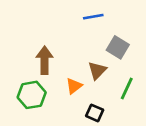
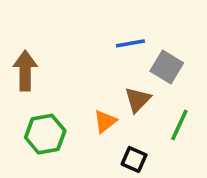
blue line: (93, 17) -> (130, 43), moved
brown arrow: (45, 60) -> (25, 71), moved

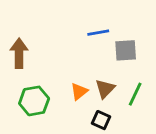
gray square: (167, 67) -> (126, 50), turned -35
brown triangle: (138, 100) -> (105, 89), moved

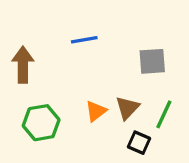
blue line: (98, 33) -> (84, 40), moved
black square: (101, 120) -> (139, 143), moved

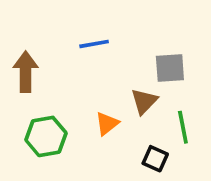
brown triangle: (127, 108) -> (144, 101), moved
green line: (164, 114) -> (183, 127), turned -36

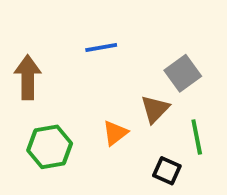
gray square: (170, 68) -> (183, 73), turned -32

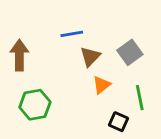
brown triangle: (155, 109) -> (90, 57), moved
orange triangle: (115, 133) -> (102, 85), moved

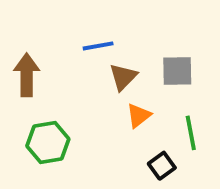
gray square: (130, 52) -> (177, 71), turned 35
black square: (118, 122) -> (162, 166), turned 30

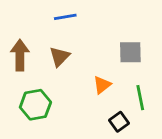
blue line: (98, 46) -> (65, 17), moved
brown triangle: (123, 77) -> (60, 57), moved

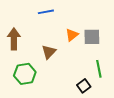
brown triangle: (60, 57) -> (49, 52), moved
orange triangle: (102, 85) -> (72, 35), moved

